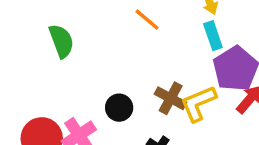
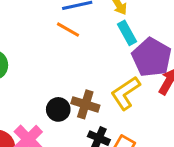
brown cross: (171, 98) -> (85, 104), moved

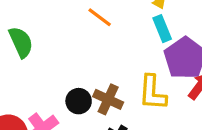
yellow L-shape: (125, 93) -> (152, 93), turned -60

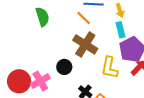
green semicircle: (21, 42) -> (42, 17), moved
brown cross: (108, 99) -> (85, 44), moved, size x1.4

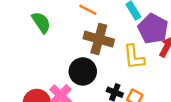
black circle: (64, 67) -> (83, 71), size x1.5

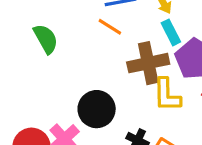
brown cross: (99, 39) -> (148, 63), moved, turned -32

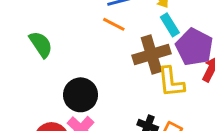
green semicircle: (46, 39) -> (41, 44), moved
black circle: (97, 109) -> (81, 95), moved

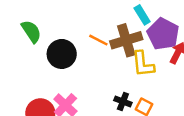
orange line: (114, 24) -> (98, 40), moved
black circle: (81, 95) -> (62, 54), moved

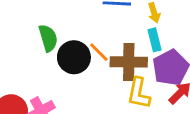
green semicircle: (31, 31) -> (48, 38), moved
black circle: (62, 54) -> (74, 57), moved

